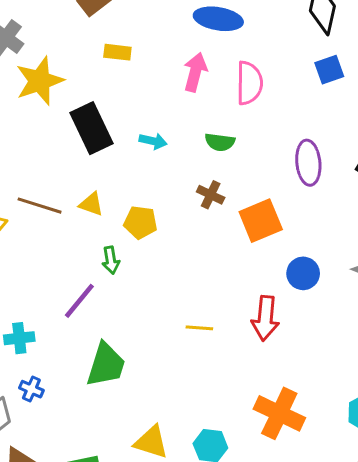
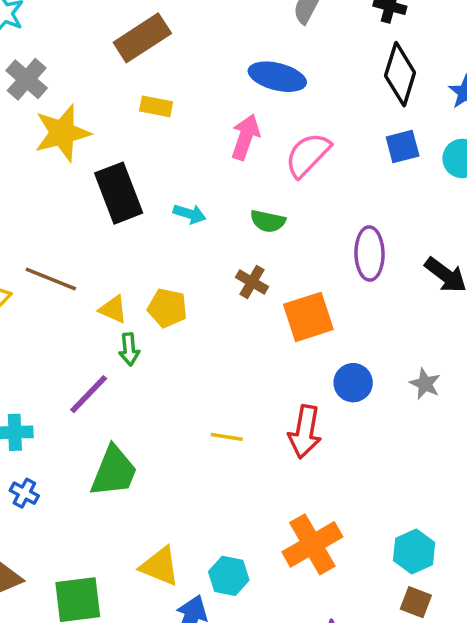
pink semicircle: (249, 83) -> (308, 155), turned -141
yellow triangle: (91, 204) -> (113, 309), moved
orange cross: (279, 413) -> (312, 544), turned 30

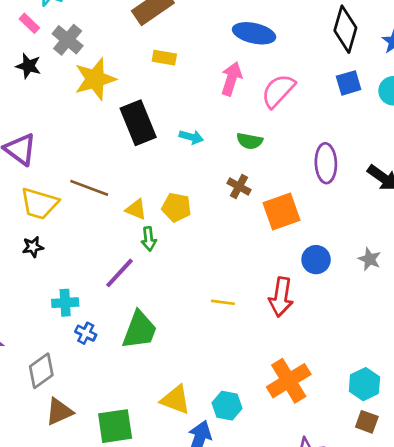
blue cross: (24, 493) -> (86, 333), moved

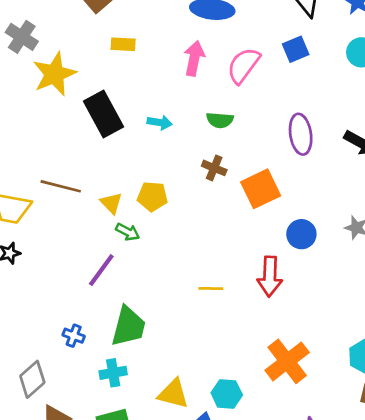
blue square: (349, 83) -> (296, 49), moved
yellow triangle: (136, 209) -> (111, 203), turned 30
green arrow: (149, 239) -> (128, 232), turned -50
cyan cross: (65, 303) -> (113, 373), moved

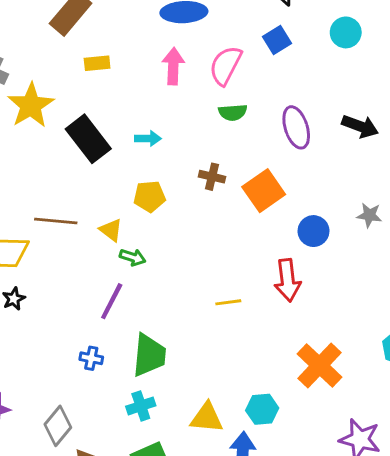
green semicircle: (220, 120) -> (233, 112), moved
yellow pentagon: (152, 196) -> (150, 196), moved
blue cross: (74, 336) -> (91, 358), moved

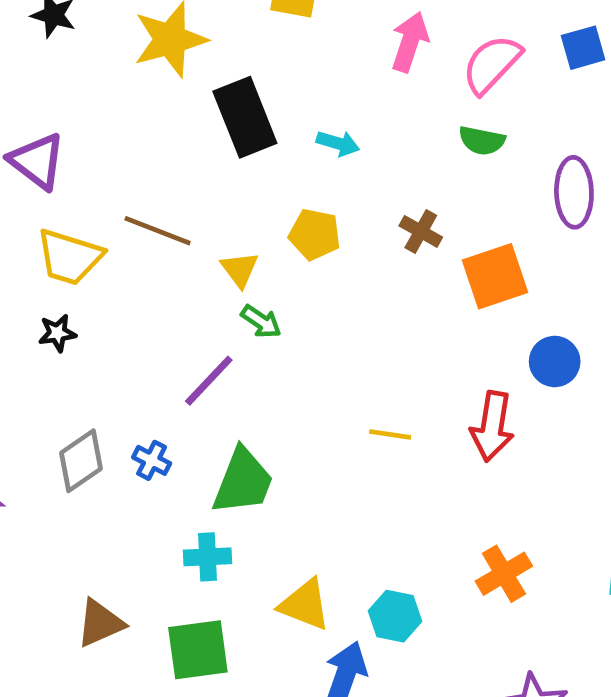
orange cross: (320, 366) -> (504, 574), size x0.7
gray diamond: (58, 426) -> (81, 461), moved

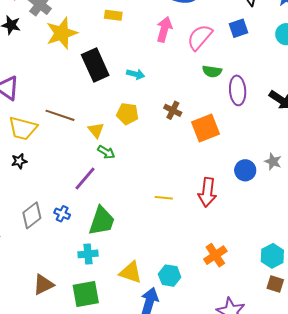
green semicircle: (482, 141) -> (212, 71), moved
blue circle: (555, 361) -> (245, 170), moved

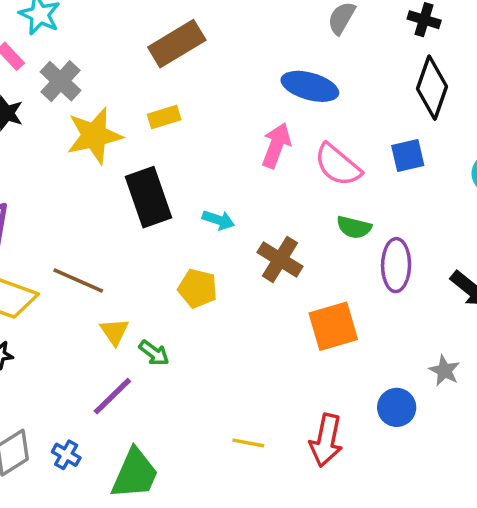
yellow rectangle: (113, 15) -> (164, 117), moved, turned -30
pink semicircle: (200, 37) -> (338, 165), turned -96
brown cross: (173, 110) -> (280, 259), moved, size x1.4
yellow triangle: (96, 130) -> (114, 332), moved
gray star: (273, 162) -> (444, 371), moved

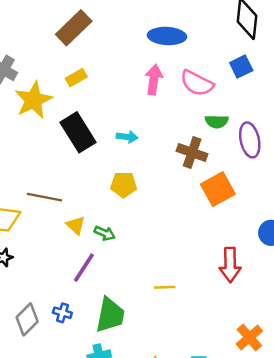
brown cross: (280, 259) -> (192, 152), moved
yellow line: (248, 443) -> (165, 287), moved

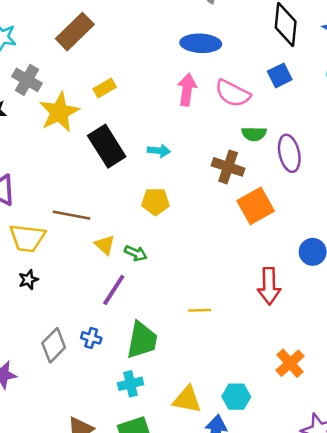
brown rectangle: (74, 28) -> (75, 32), moved

